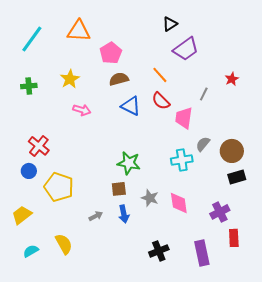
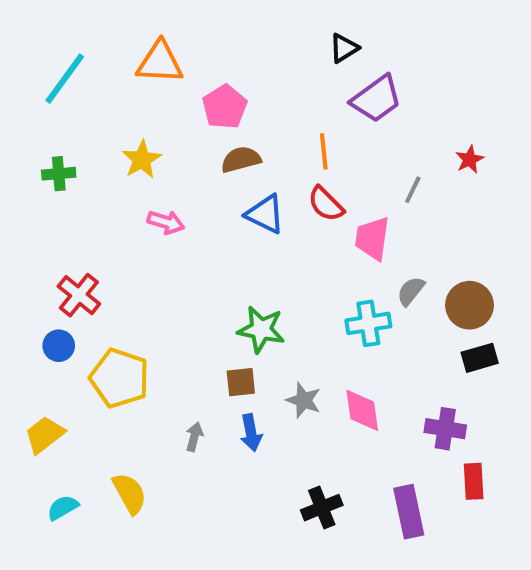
orange line: (160, 75) -> (324, 151), turned 36
purple cross: (220, 212) -> (445, 429), turned 36
gray arrow: (96, 216) -> (194, 437), turned -48

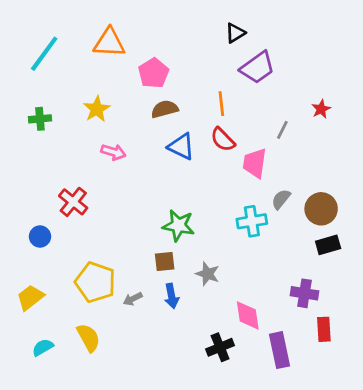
red cross: (79, 295) -> (73, 202), moved
yellow pentagon: (119, 378) -> (95, 282), moved
pink diamond: (362, 410) -> (248, 315), moved
gray arrow: (194, 437) -> (133, 299), turned -132

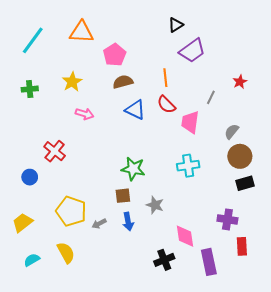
gray semicircle: (281, 199) -> (232, 131), moved

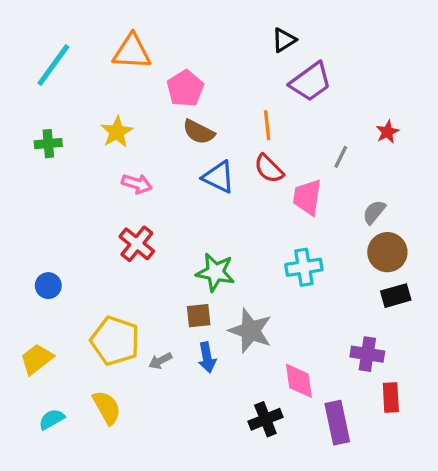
brown semicircle: (123, 82) -> (199, 132), turned -138
red cross: (55, 151) -> (137, 244), moved
gray star: (155, 205) -> (250, 331), size x1.5

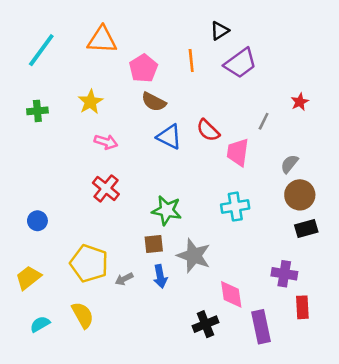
orange line: (267, 125) -> (191, 60), moved

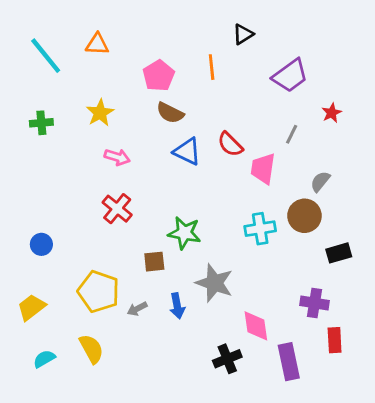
orange triangle: (102, 40) -> (97, 44), moved, size x0.7
cyan line: (41, 50) -> (46, 56), turned -75
purple trapezoid: (240, 63) -> (290, 76), moved
brown circle: (300, 195) -> (304, 216), moved
brown square: (154, 244) -> (154, 262), moved

